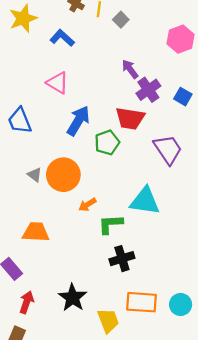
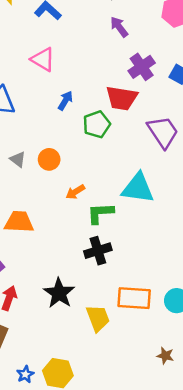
purple arrow: (130, 69) -> (119, 27), moved
blue arrow: (78, 121) -> (65, 101), size x0.6
orange circle: (63, 175) -> (49, 159), size x0.6
black cross: (122, 259) -> (98, 251), moved

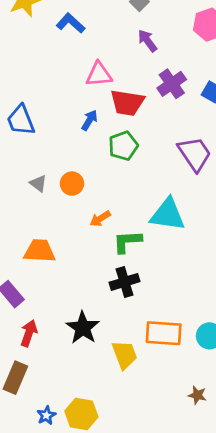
pink triangle: (43, 59) -> (99, 74), moved, turned -36
red trapezoid: (122, 98) -> (127, 103), moved

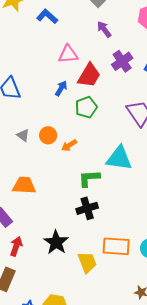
red trapezoid: (127, 103) -> (89, 75), turned -68
orange arrow: (100, 219) -> (69, 145), moved

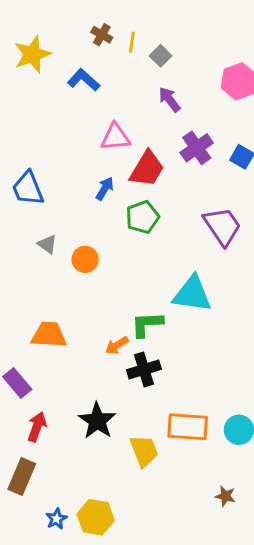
gray triangle: (23, 135) -> (47, 244), moved
orange arrow: (69, 145) -> (117, 345), moved

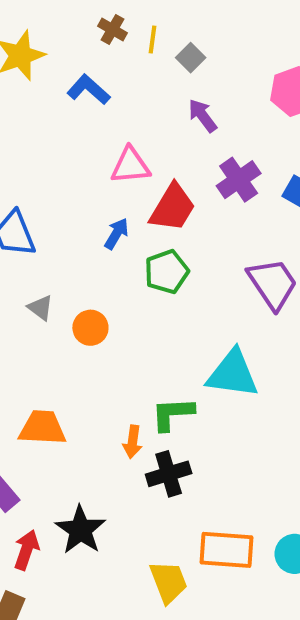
orange arrow: (117, 345) -> (133, 442), turned -50
black star: (97, 421) -> (80, 530), moved

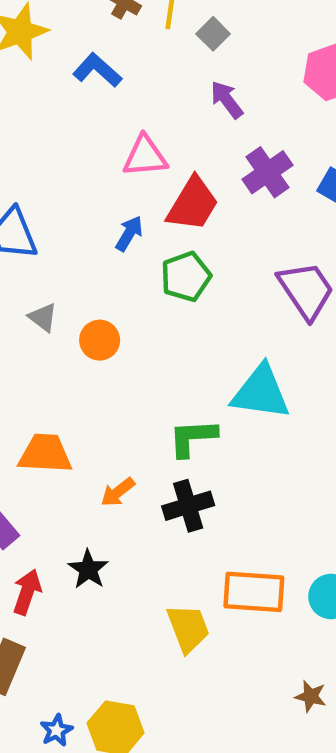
orange arrow: (133, 442) -> (118, 492), moved, turned 44
black star: (80, 530) -> (88, 569), size x0.7

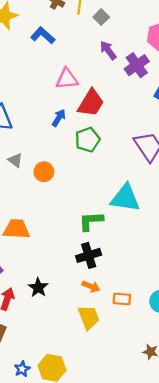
purple cross: (268, 172) -> (137, 65), moved
orange arrow: (118, 492) -> (91, 286), moved, turned -120
orange rectangle: (254, 592) -> (122, 299), size x0.6

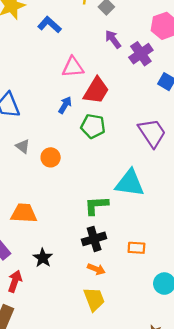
green pentagon: (87, 140) -> (93, 126), turned 30
black star: (38, 288) -> (43, 258), moved
orange rectangle: (122, 299) -> (136, 248), moved

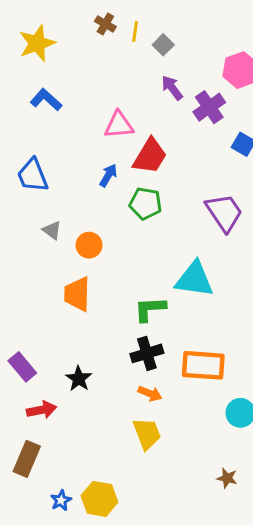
blue L-shape: (49, 25) -> (46, 100), moved
orange trapezoid: (24, 213) -> (77, 294), moved, turned -92
orange rectangle: (136, 248) -> (203, 365), size x1.8
red arrow: (15, 281) -> (42, 410), turned 60

